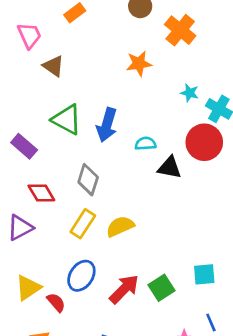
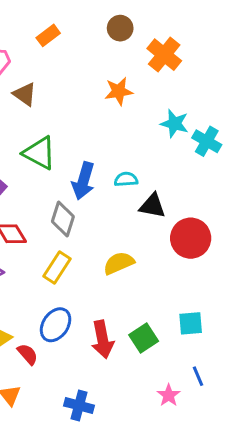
cyan star: (190, 93) -> (174, 124), size x1.4
blue arrow: (107, 125) -> (83, 181), moved
red circle: (204, 142) -> (191, 238), moved
yellow semicircle: (120, 226) -> (119, 263), moved
red arrow: (124, 289) -> (103, 339), turned 124

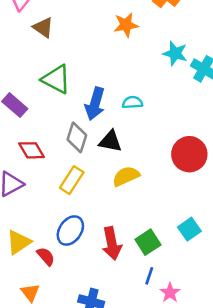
black triangle: (152, 206) -> (110, 141), moved
cyan square: (191, 323) -> (189, 229), turned -30
blue line: (198, 376) -> (149, 276), moved, turned 42

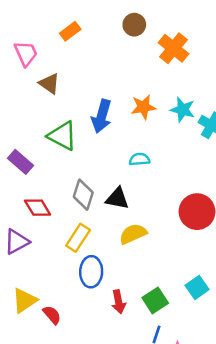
orange star: (126, 25) -> (143, 107), moved
blue arrow: (95, 104) -> (102, 116), moved
blue ellipse: (70, 231) -> (91, 272), moved, turned -32
red arrow: (112, 243) -> (119, 302), size x0.7

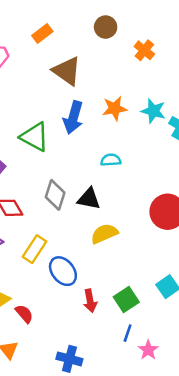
orange cross: (173, 48) -> (144, 50), size x0.7
brown triangle: (49, 83) -> (67, 71), moved, size x1.4
yellow rectangle: (78, 238) -> (35, 249), moved
blue ellipse: (91, 272) -> (63, 271), turned -40

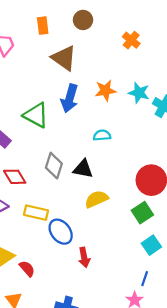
brown circle: (106, 27) -> (83, 20), moved
orange rectangle: (42, 33) -> (43, 26), turned -60
yellow rectangle: (35, 249) -> (36, 213), turned 70
green square: (126, 300) -> (142, 213), moved
blue line: (128, 333) -> (145, 279), moved

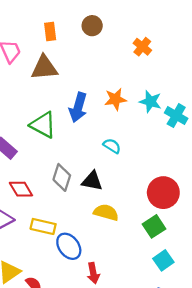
brown triangle: (64, 58) -> (44, 68), moved, turned -40
cyan semicircle: (102, 135) -> (112, 146), turned 36
yellow semicircle: (96, 199) -> (106, 212), turned 40

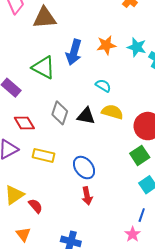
yellow semicircle: (106, 212) -> (112, 112), moved
blue ellipse: (69, 246) -> (84, 168), moved

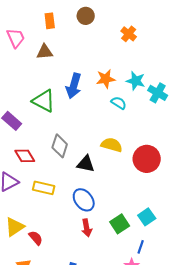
brown triangle: (45, 18) -> (45, 52), size x0.7
cyan semicircle: (103, 86) -> (119, 103), moved
black triangle: (86, 116) -> (86, 164), moved
green square: (140, 155) -> (120, 224), moved

